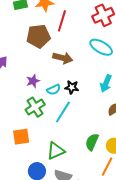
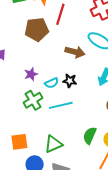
brown arrow: (63, 58) -> (75, 52), moved
cyan line: (63, 112) -> (61, 105), turned 45
orange square: (21, 137) -> (19, 142), moved

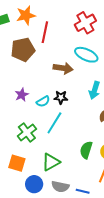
green cross: (33, 100) -> (27, 133), moved
cyan line: (61, 105) -> (54, 123), turned -40
orange square: (19, 142) -> (17, 163), turned 30

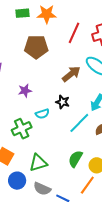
red line: (45, 32) -> (74, 33), moved
brown arrow: (63, 68) -> (71, 74), turned -60
cyan semicircle: (43, 101) -> (42, 114), moved
cyan line: (54, 123) -> (79, 123), moved

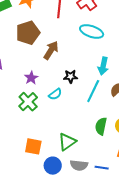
brown arrow: (71, 74) -> (51, 50), moved
green cross: (22, 129) -> (28, 102), moved

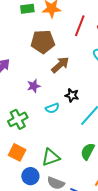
green cross: (28, 102) -> (18, 119), moved

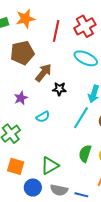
black star: (72, 95) -> (59, 89), moved

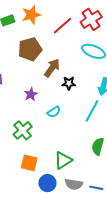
red line: (56, 31) -> (63, 26), turned 40

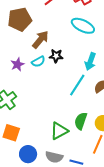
cyan semicircle: (54, 112) -> (38, 62), moved
green triangle: (63, 160) -> (59, 131), moved

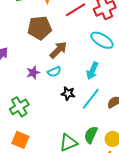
black star: (56, 56) -> (68, 93), moved
cyan arrow: (90, 62) -> (92, 71), moved

